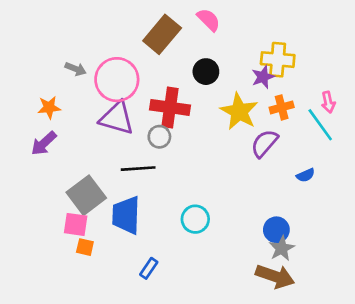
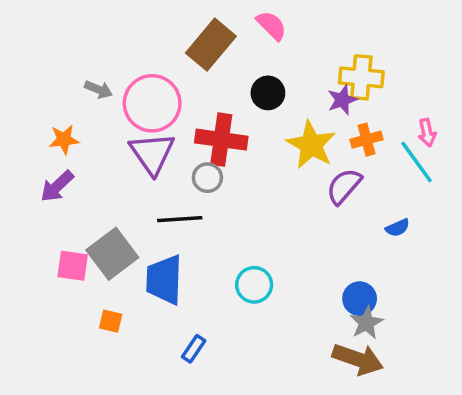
purple triangle: (117, 118) -> (152, 153), turned 39
pink square: (76, 224) -> (73, 266), moved

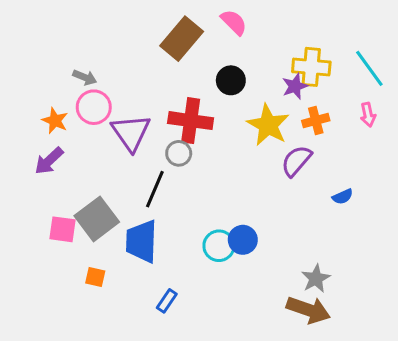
pink circle: (152, 103) -> (94, 107), moved, size x0.7
orange star: (64, 140) -> (55, 121), turned 30
cyan line: (417, 162) -> (369, 68), moved
black line: (180, 219) -> (155, 189), turned -63
blue circle: (360, 299) -> (243, 240), moved

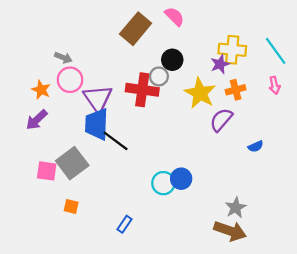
gray circle: (179, 153) -> (159, 76), moved
black line: (155, 189) -> (116, 141), turned -76
blue trapezoid: (141, 241) -> (97, 124), moved

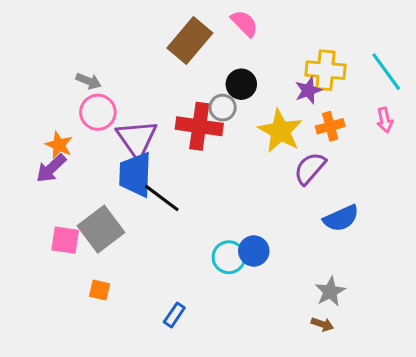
orange star: (41, 90) -> (59, 145), moved
blue semicircle: (256, 146) -> (341, 218), moved, size x1.6
brown arrow: (230, 231) -> (322, 324), size x0.5

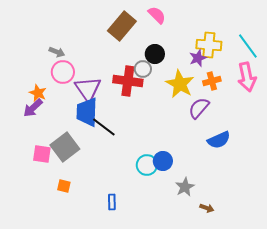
pink arrow: (385, 120) -> (247, 77), size x1.8
gray star: (330, 292) -> (185, 187), moved
blue rectangle: (174, 315) -> (112, 202), turned -35

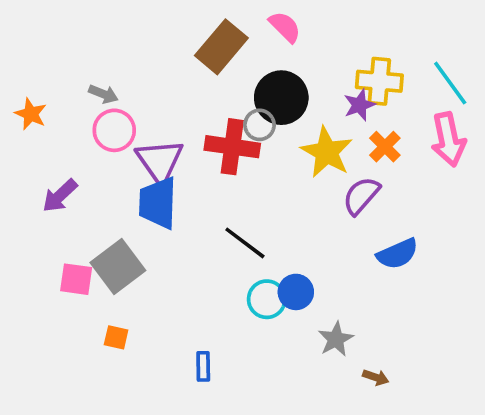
black circle: (155, 54) -> (281, 98), size x1.5
orange cross: (212, 81) -> (385, 147), turned -30
orange star: (38, 93) -> (31, 114), moved
black line: (104, 127) -> (245, 243), moved

